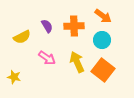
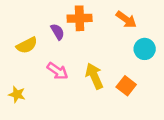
orange cross: (74, 26) -> (80, 18), moved
cyan circle: (102, 40) -> (145, 49), moved
orange square: (103, 70) -> (126, 86), size x0.7

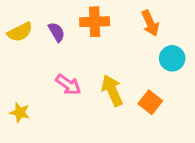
orange arrow: (126, 19) -> (150, 23), turned 30
purple semicircle: (57, 32) -> (57, 32), moved
yellow semicircle: (27, 45) -> (20, 32), moved

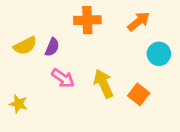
orange arrow: (150, 23) -> (139, 21), turned -105
yellow semicircle: (20, 32) -> (25, 46), moved
purple semicircle: (57, 32) -> (52, 47), moved, turned 54

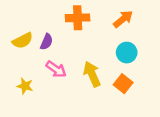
cyan circle: (159, 54) -> (127, 53), moved
yellow star: (18, 104) -> (25, 86), moved

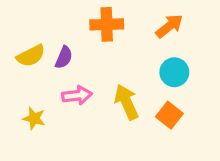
pink arrow: (56, 69) -> (77, 95), turned -42

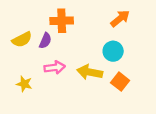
orange cross: (107, 24) -> (62, 21), moved
cyan circle: (174, 72) -> (113, 51), moved
yellow arrow: (126, 102) -> (90, 72), turned -55

